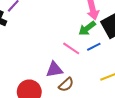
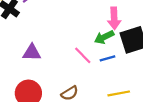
purple triangle: (54, 69) -> (32, 53), moved

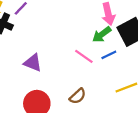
purple triangle: (32, 53) -> (33, 63), turned 30

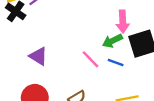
blue line: (109, 55) -> (116, 63), turned 35

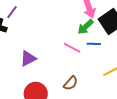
purple triangle: (38, 56) -> (28, 58), turned -42

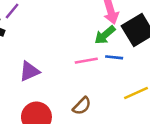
pink line: (72, 48) -> (86, 61), turned -42

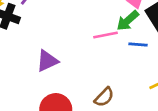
pink line: (86, 61) -> (106, 35), moved

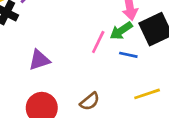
pink line: (106, 35) -> (98, 42), turned -60

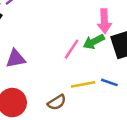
blue line: (128, 55) -> (109, 82), moved
yellow line: (147, 94) -> (83, 84), moved

